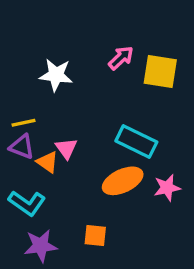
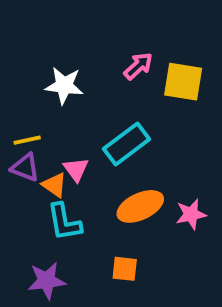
cyan rectangle: (136, 142) -> (127, 144), moved, turned -63
cyan L-shape: (27, 203) -> (64, 222), moved, turned 45
orange square: (95, 236) -> (125, 269), moved

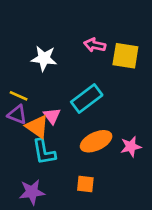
pink arrow: (138, 66) -> (95, 45), turned -125
yellow line: (27, 140) -> (19, 96), turned 36
orange triangle: (54, 185) -> (37, 127), size x1.4

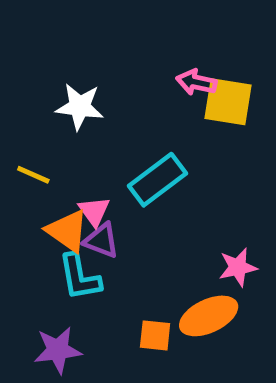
pink arrow: (95, 45) -> (196, 82), moved
purple triangle: (17, 115) -> (101, 241), moved
orange ellipse: (96, 141) -> (209, 316), moved

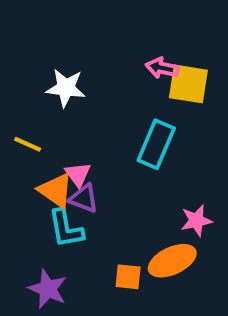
cyan rectangle: (157, 180) -> (156, 144), moved, turned -30
purple star: (58, 350) -> (48, 289), turned 30

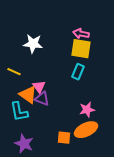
yellow square: (188, 84) -> (81, 49), moved
cyan rectangle: (156, 144) -> (78, 72), size x0.7
pink star: (196, 221) -> (87, 110), moved
cyan L-shape: (66, 229) -> (19, 112), moved

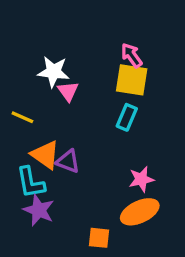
pink arrow: (81, 34) -> (132, 55), turned 42
pink triangle: (39, 87) -> (68, 91), moved
orange square: (64, 138) -> (99, 238), moved
purple star: (24, 144) -> (39, 210), moved

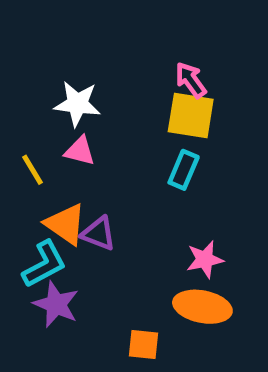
pink triangle: (68, 91) -> (80, 151), moved, turned -40
yellow line: (22, 117) -> (32, 170), turned 35
cyan L-shape: (31, 182) -> (44, 264), turned -108
orange ellipse: (140, 212) -> (202, 307), turned 36

